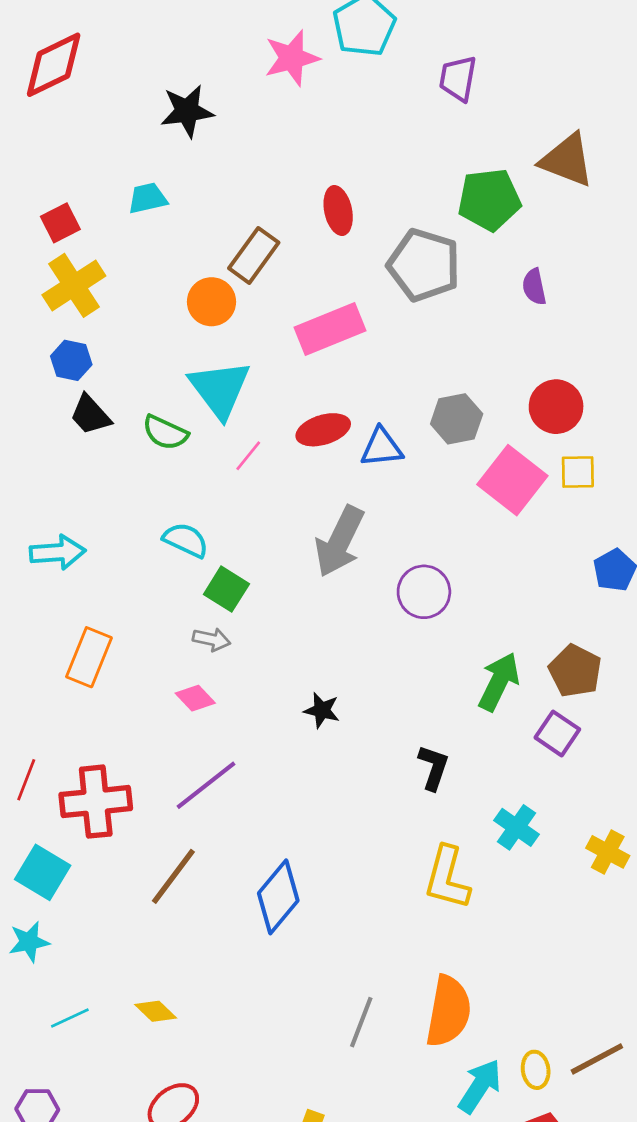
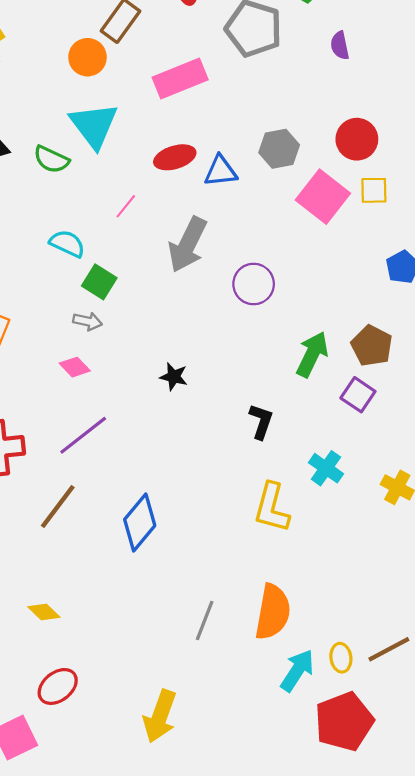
pink line: (248, 456) -> (126, 206), moved

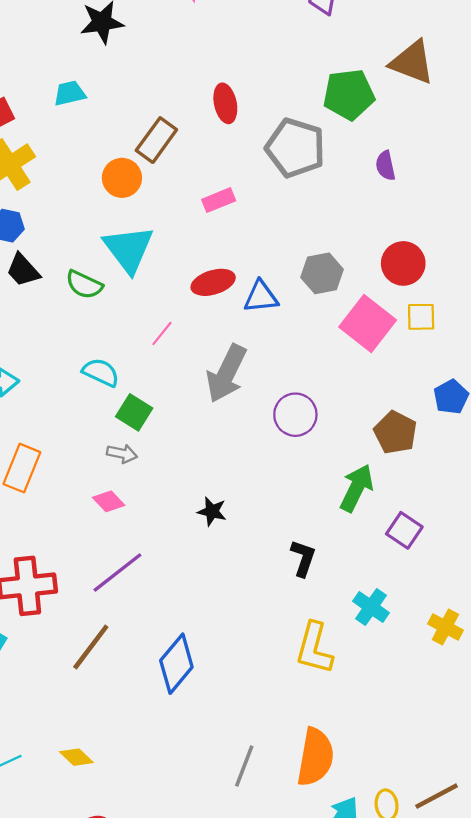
pink rectangle: (180, 79) -> (219, 200), size x0.6
brown pentagon: (372, 346) -> (395, 432), moved

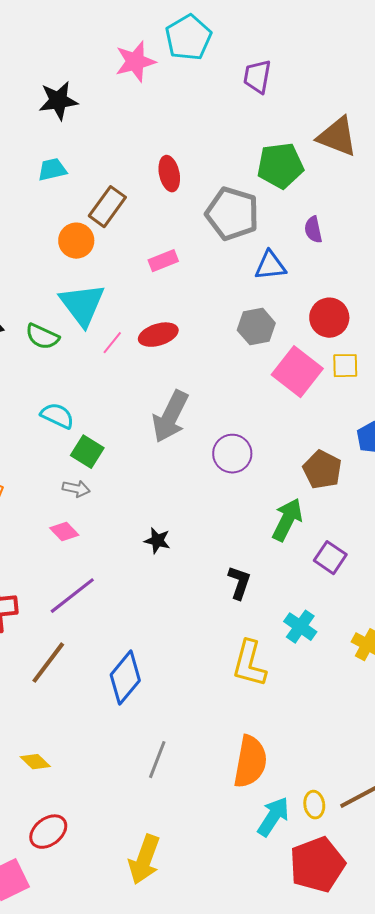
cyan trapezoid: (70, 93) -> (52, 170), moved
blue triangle: (261, 297) -> (270, 266), moved
pink line: (162, 333) -> (112, 343), moved
gray line: (244, 766) -> (157, 760), moved

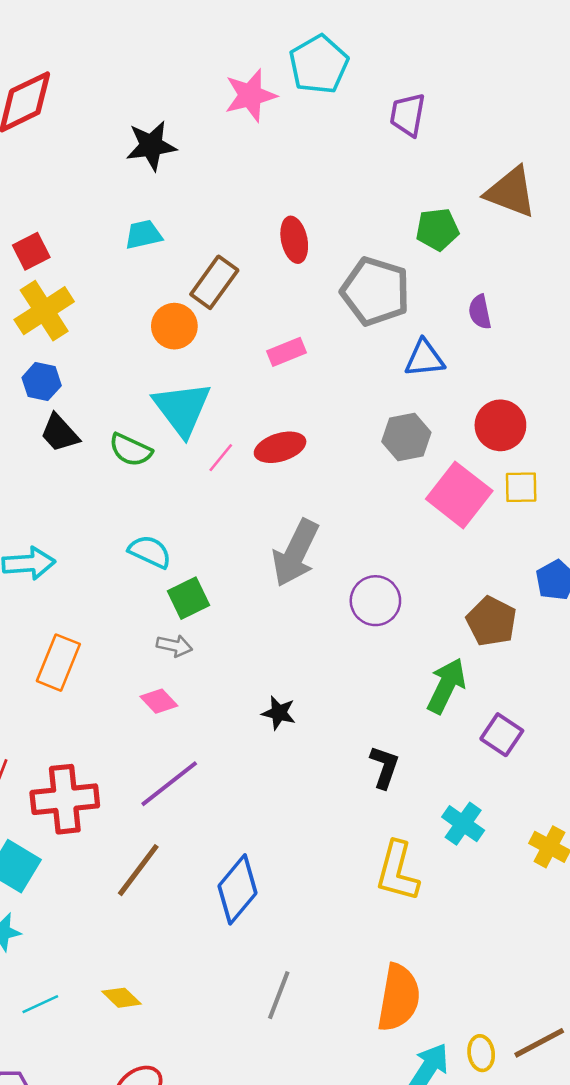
green pentagon: (280, 166) -> (437, 229), size x0.7
green square: (87, 452) -> (189, 598), turned 32

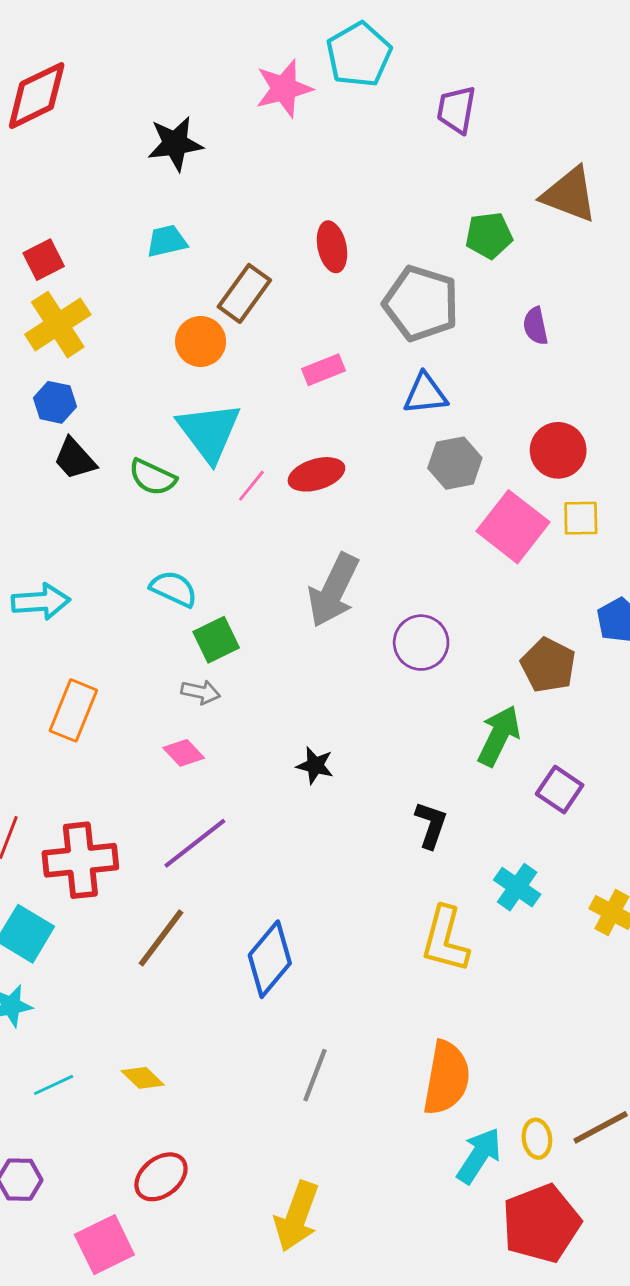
blue triangle: (424, 358) -> (425, 394), moved

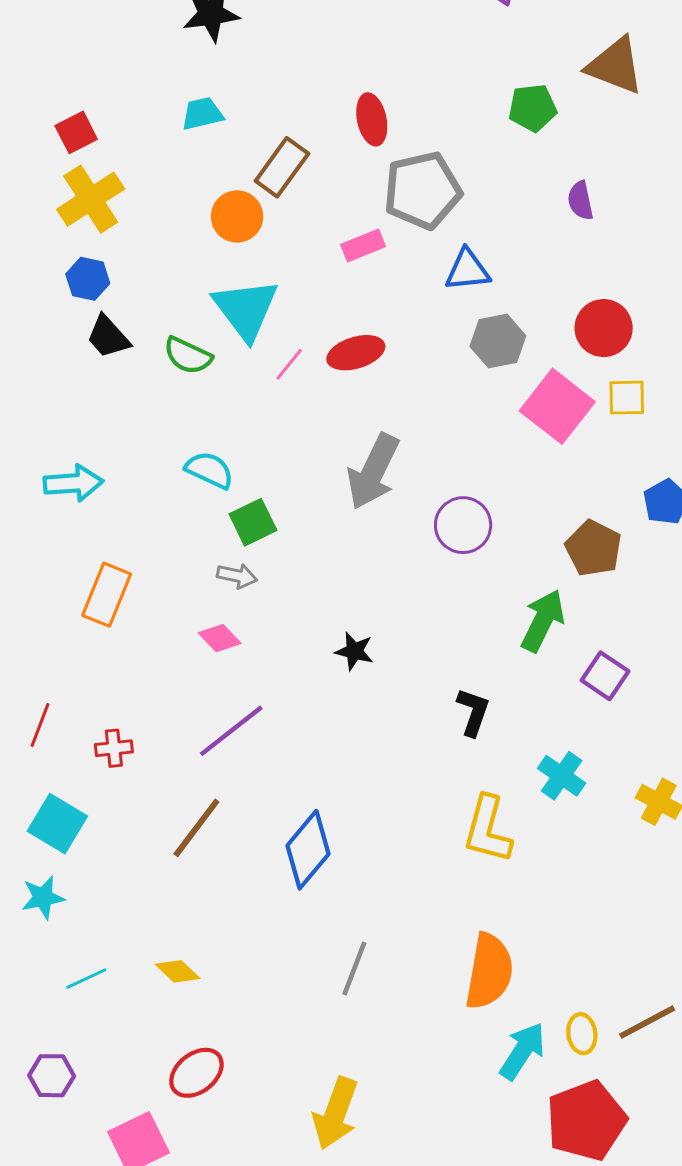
gray pentagon: (421, 303) -> (422, 190), moved, turned -30
red cross: (80, 860) -> (114, 748), size x0.5

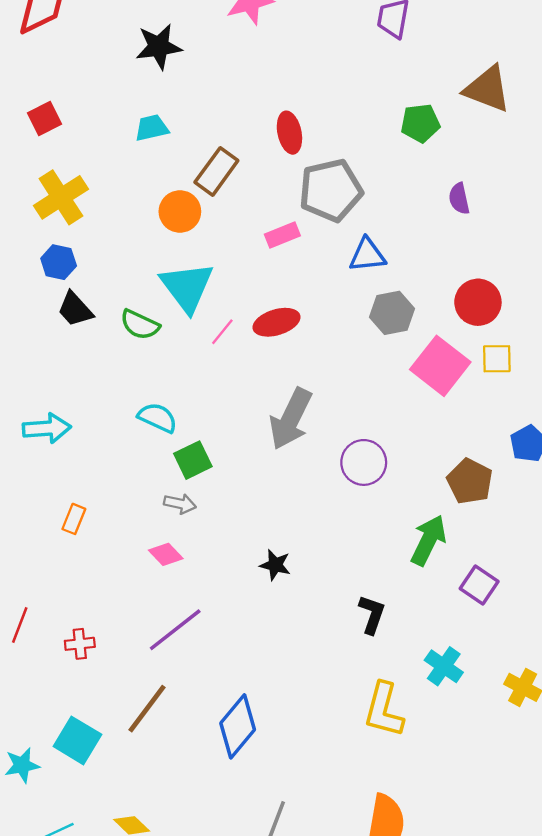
red square: (76, 132) -> (44, 118), moved
orange rectangle: (107, 595) -> (74, 519), size x0.6
cyan square: (57, 824) -> (77, 740), moved

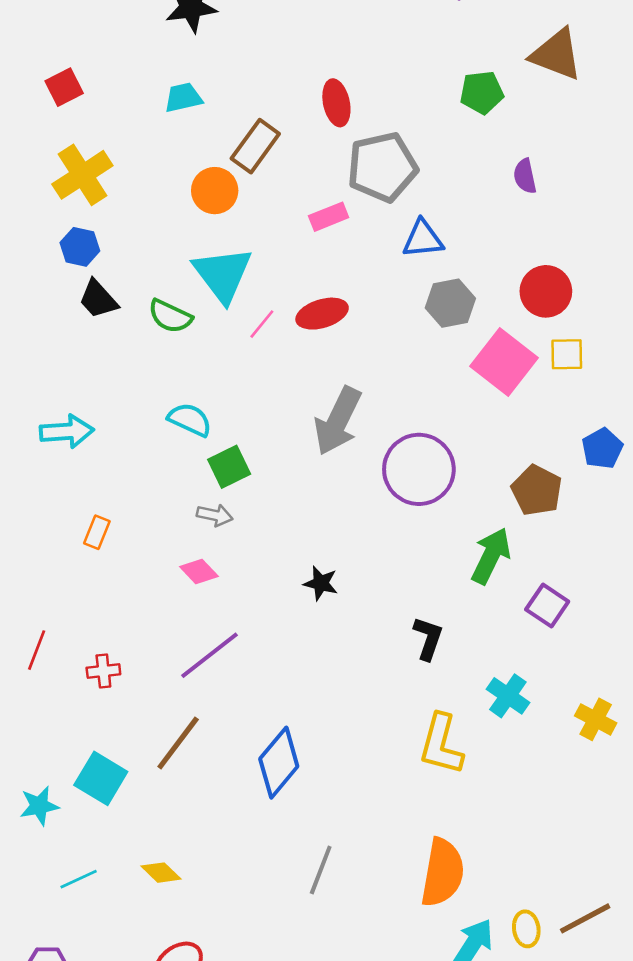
purple circle: (364, 462) -> (419, 469), size x1.4

